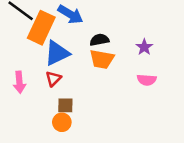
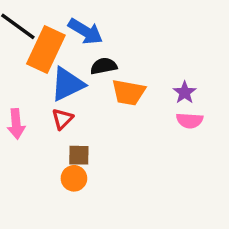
black semicircle: (99, 40) -> (104, 66), moved
purple star: (144, 47) -> (185, 92), moved

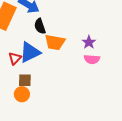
black semicircle: (104, 66) -> (40, 26), turned -98
blue triangle: (67, 84) -> (30, 52), moved

